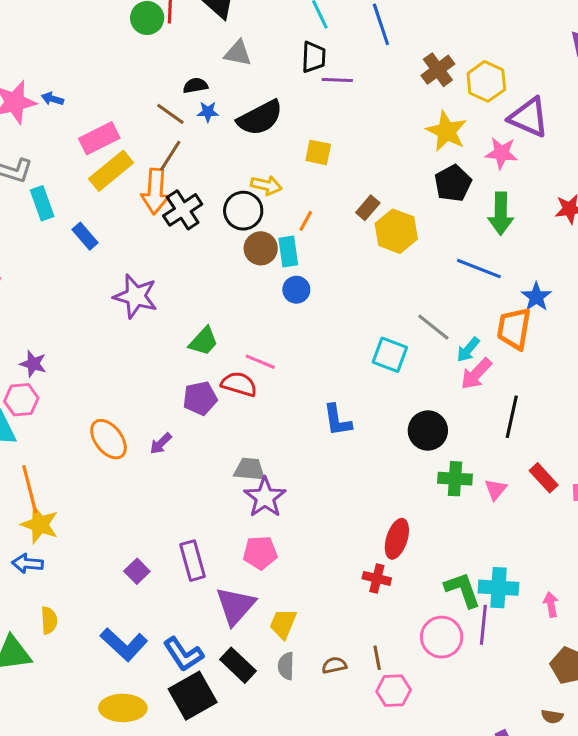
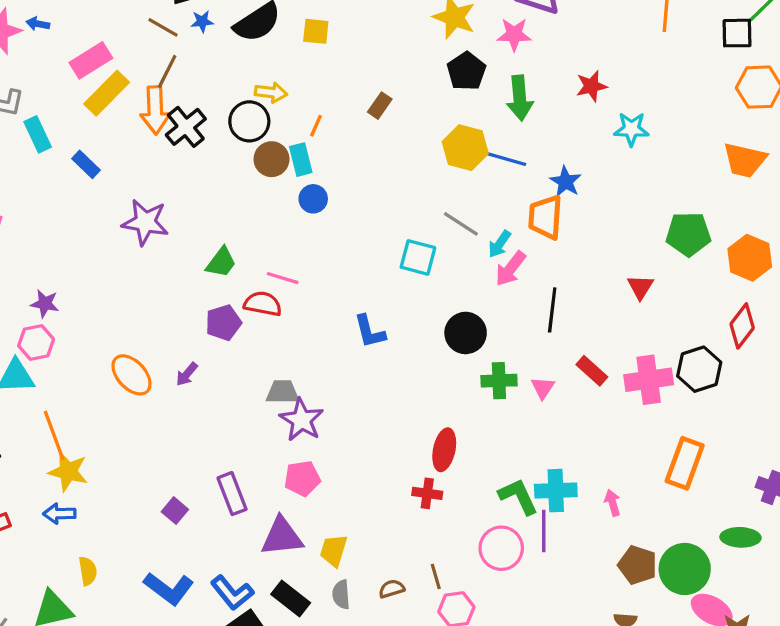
yellow square: (318, 152) -> (316, 31), moved
yellow hexagon: (396, 231) -> (465, 148), moved
purple triangle: (235, 606) -> (282, 537), turned 48

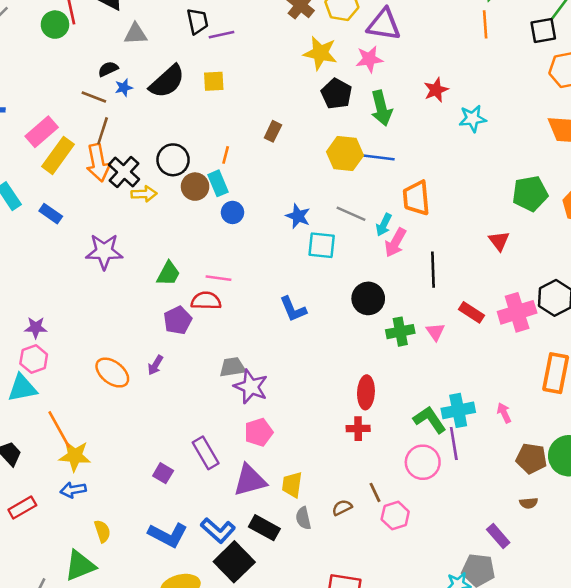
yellow arrow: (271, 92) -> (144, 194), moved
blue star: (566, 182) -> (298, 216), moved

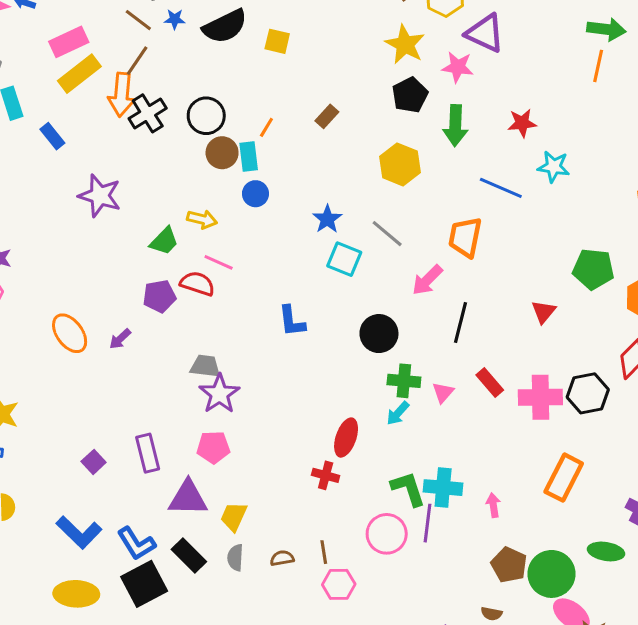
blue line: (375, 157) -> (501, 188), moved
yellow arrow: (144, 194) -> (202, 219), moved
cyan arrow: (384, 225) -> (398, 413), moved

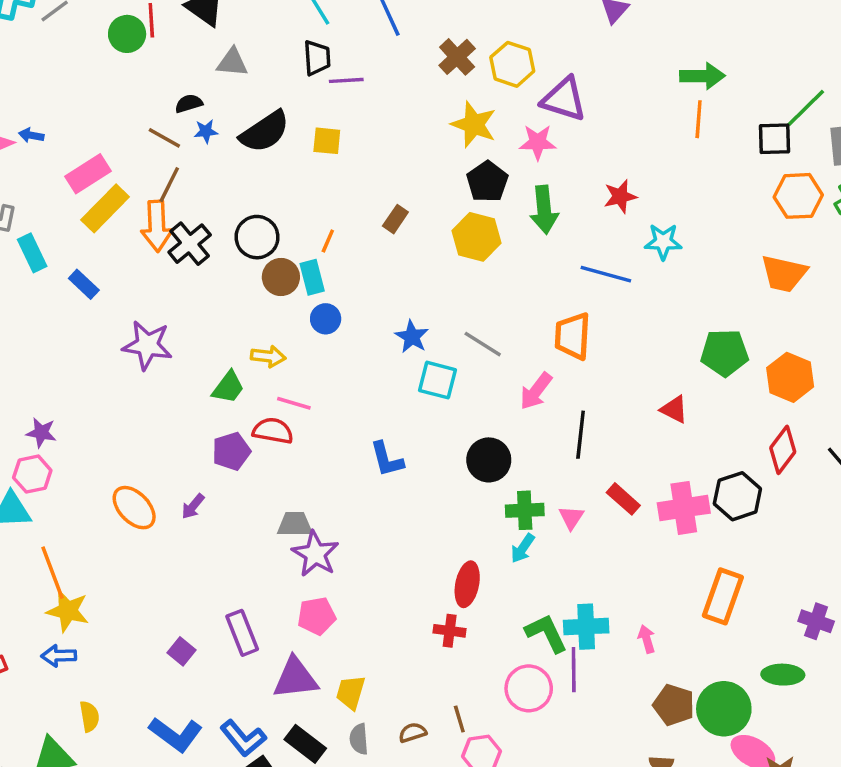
yellow hexagon: (400, 164) -> (477, 237), moved
red triangle: (544, 312) -> (674, 409), turned -35

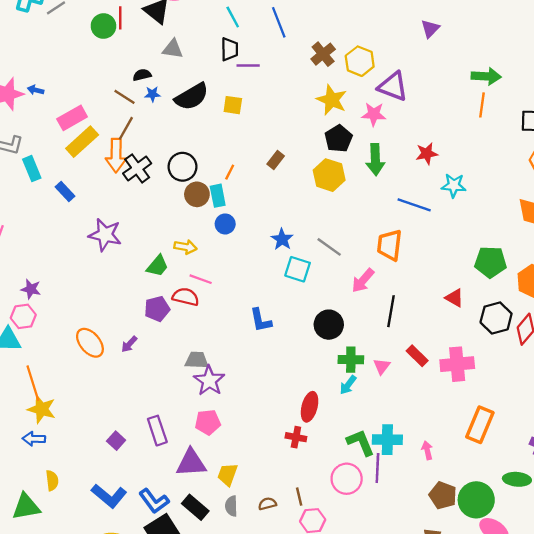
black hexagon: (737, 496) -> (496, 318), moved

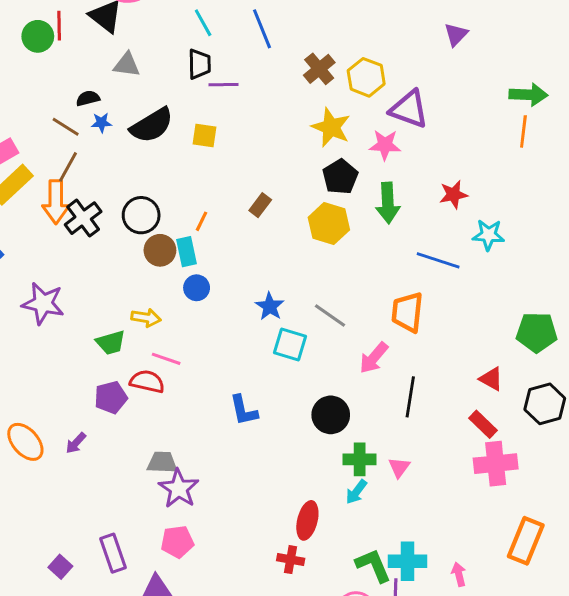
green trapezoid: (158, 266) -> (111, 343), turned 35
red rectangle: (417, 356) -> (483, 424), moved

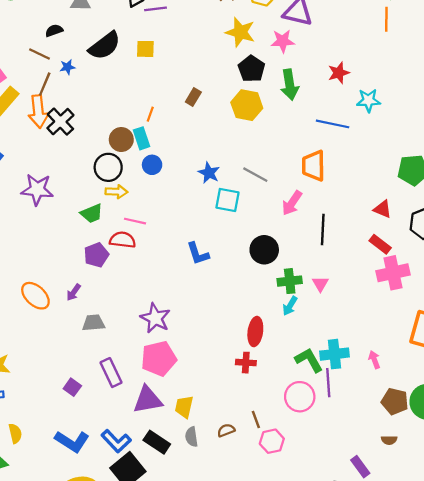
blue star: (101, 123) -> (67, 67), moved
black circle: (141, 215) -> (108, 167), moved
gray trapezoid: (162, 462) -> (93, 323), moved
pink pentagon: (177, 542) -> (159, 359), size x1.4

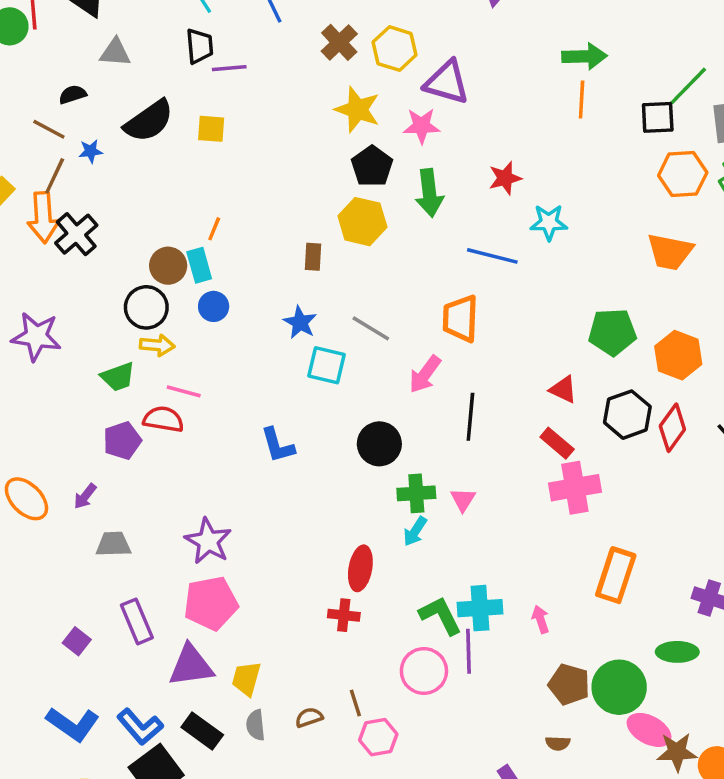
brown rectangle: (193, 97) -> (313, 257), moved, turned -30

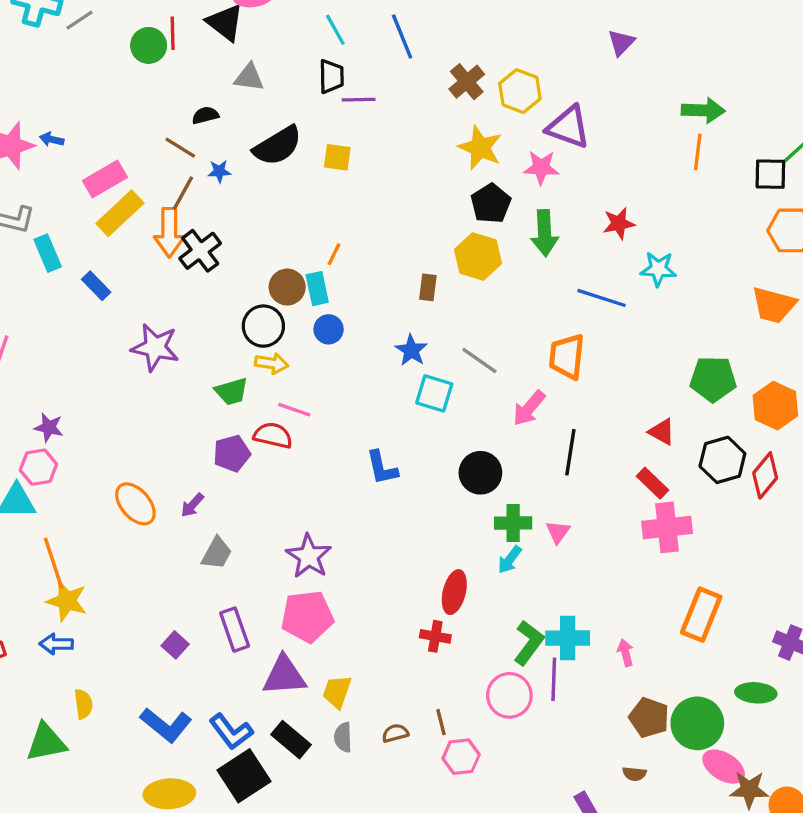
gray trapezoid: (113, 544) -> (217, 553), turned 117
green L-shape: (440, 616) -> (529, 643), turned 60

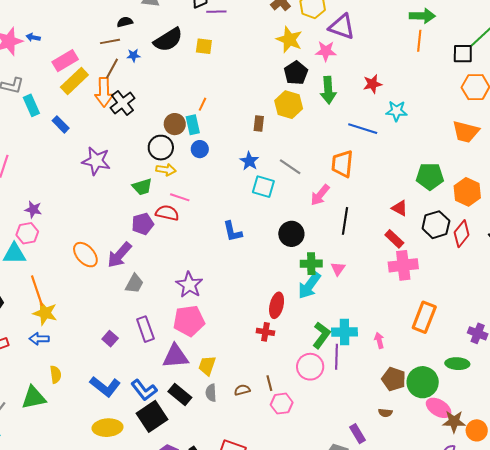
brown line: (180, 148) -> (110, 41), turned -42
purple arrow: (192, 505) -> (119, 255), size x1.8
cyan arrow: (510, 560) -> (309, 286), size x1.6

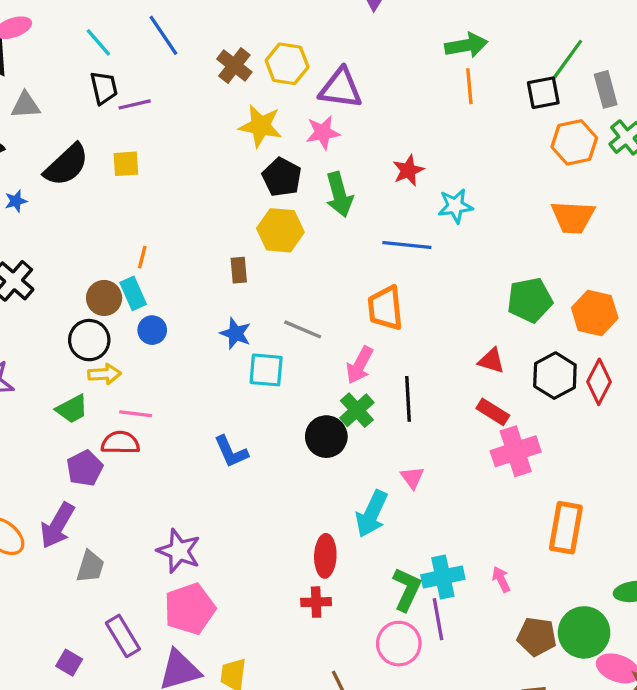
green cross: (311, 264) -> (357, 410), moved, turned -30

